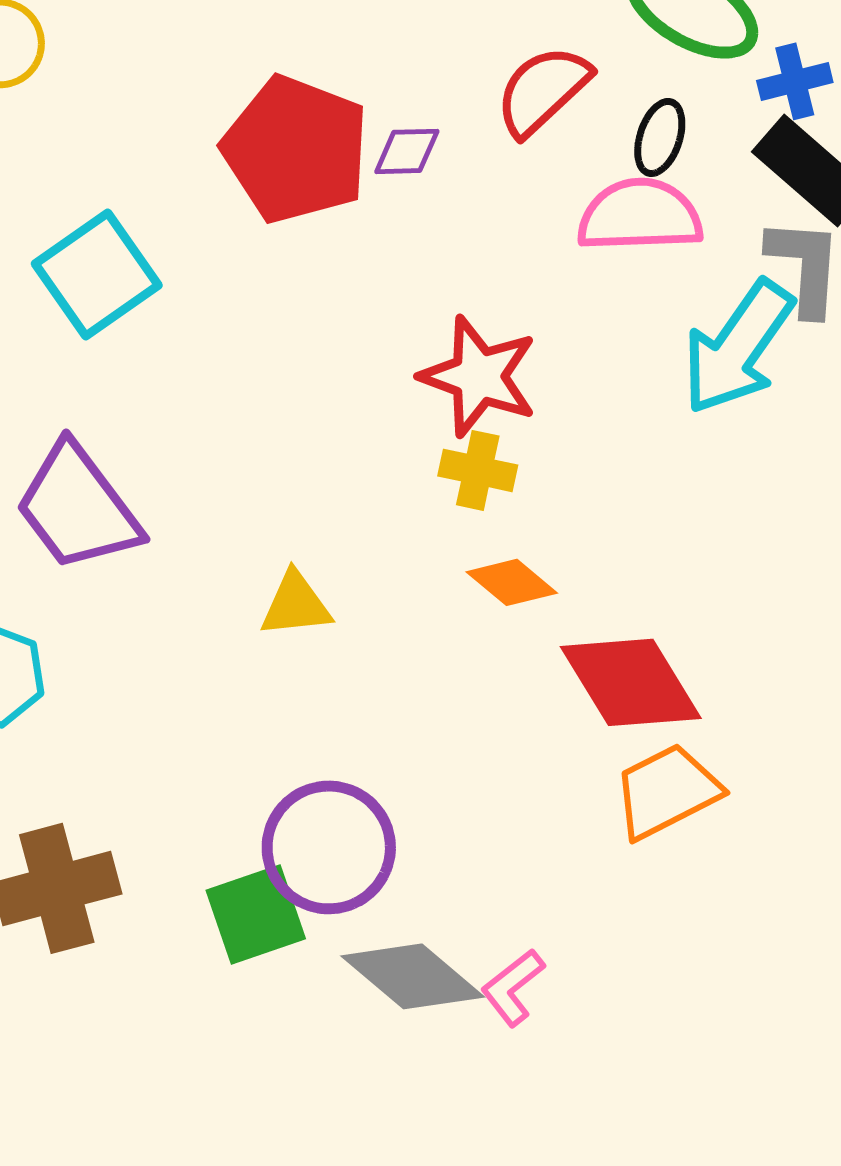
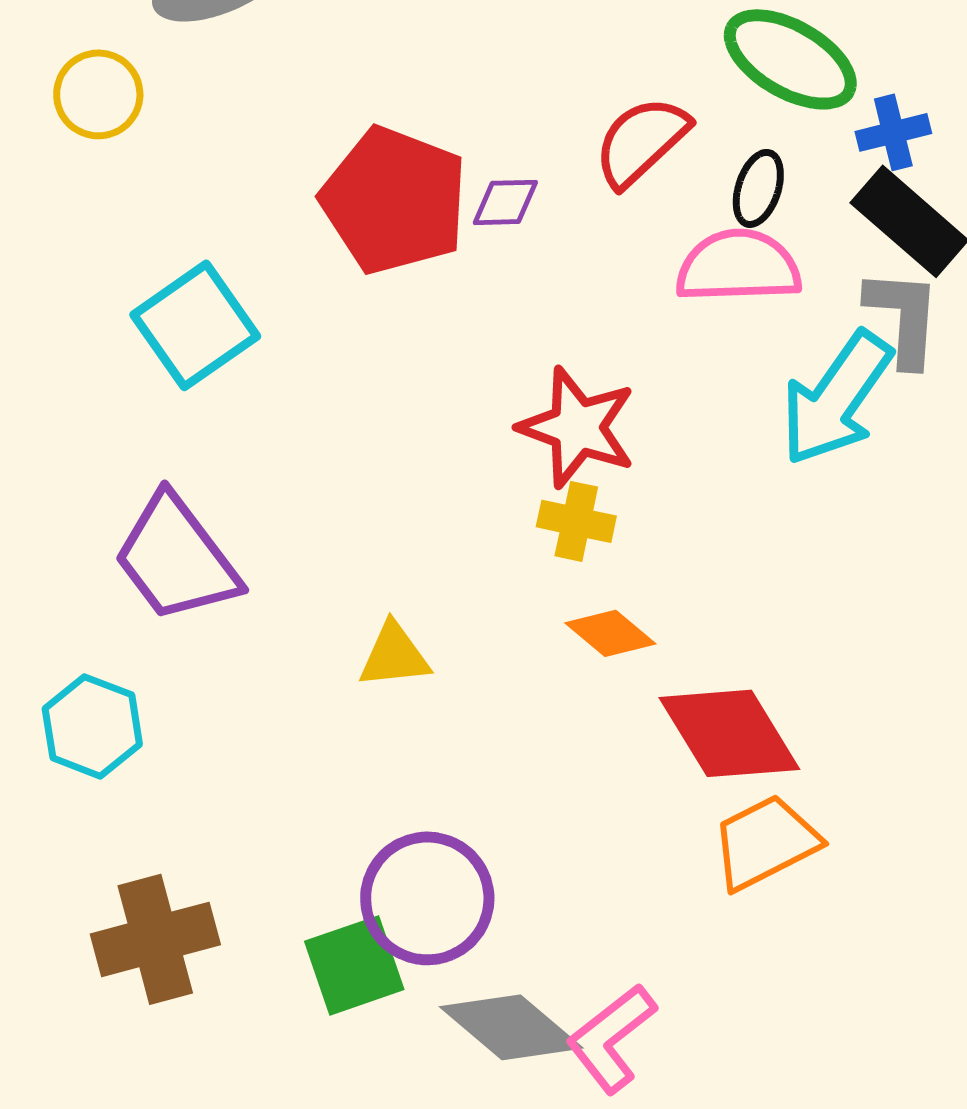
pink L-shape: (513, 987) -> (611, 1038), size x1.4

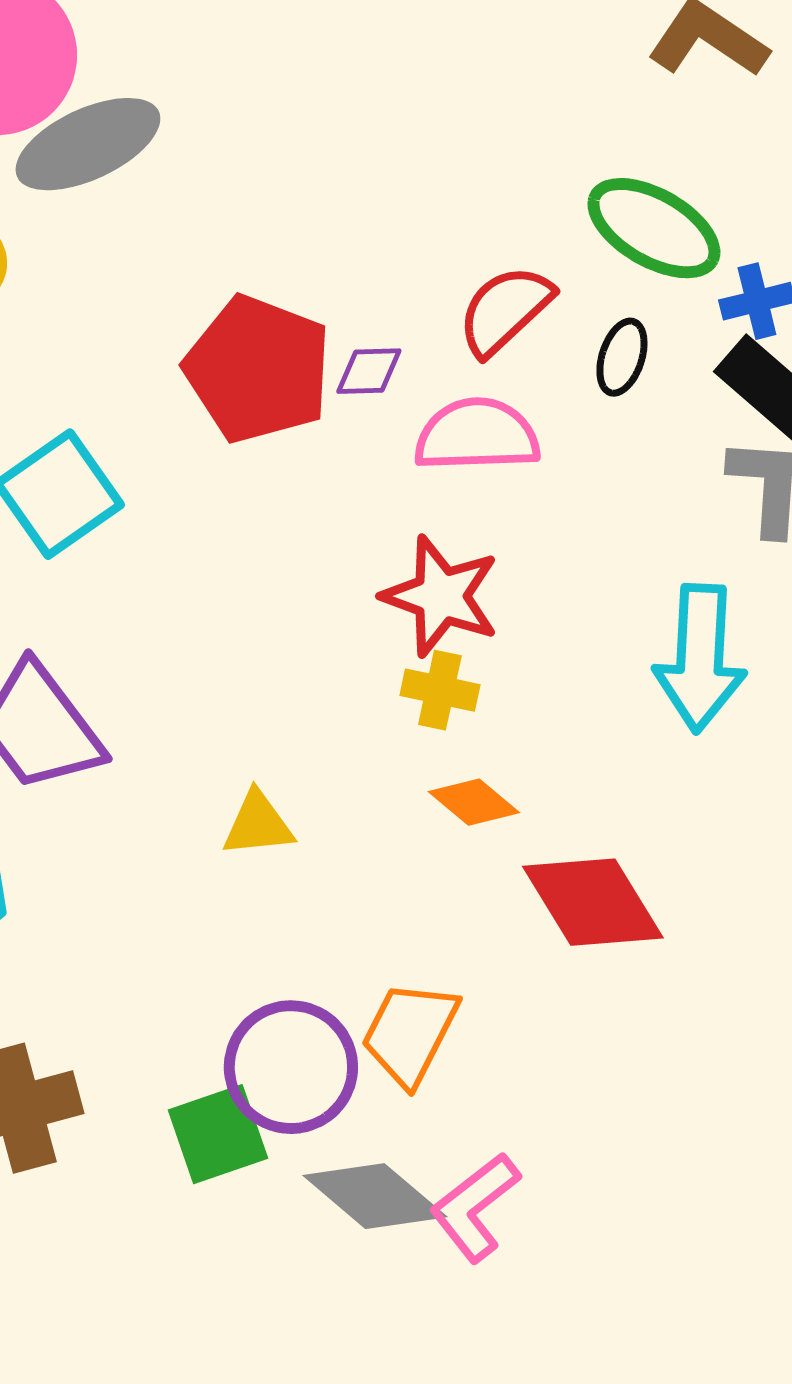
pink semicircle: (738, 266) -> (477, 435), moved
cyan arrow: (836, 398) -> (700, 658), moved, turned -32
orange trapezoid: (765, 842) -> (410, 1033), moved, turned -36

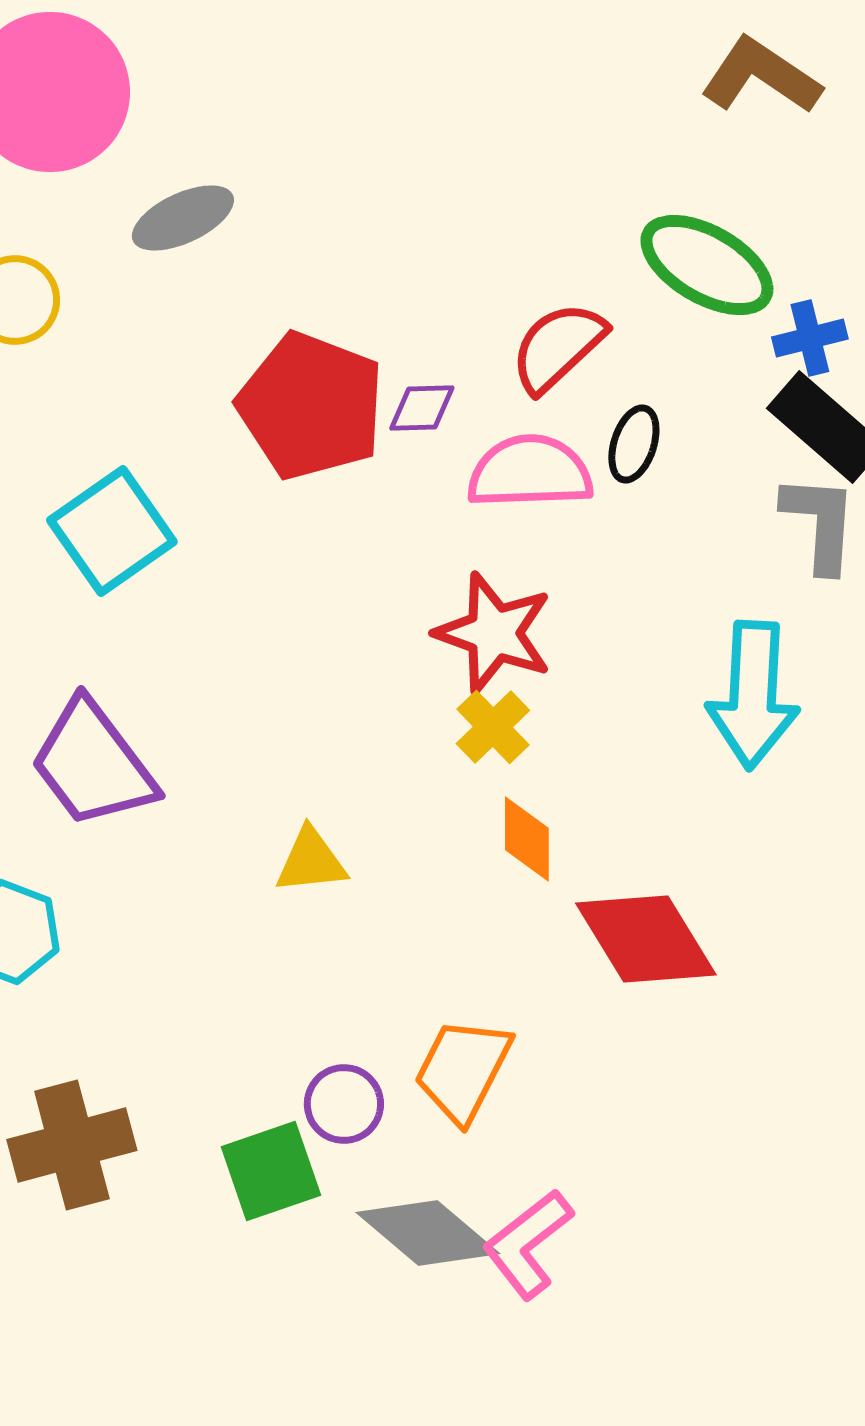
gray ellipse: (88, 144) -> (183, 218), moved, size x0.7
black ellipse: (622, 357) -> (634, 444), moved
yellow cross: (440, 690) -> (493, 727), turned 34
orange diamond: (474, 802) -> (527, 839), turned 50
purple circle: (291, 1067) -> (344, 1104), size x0.6

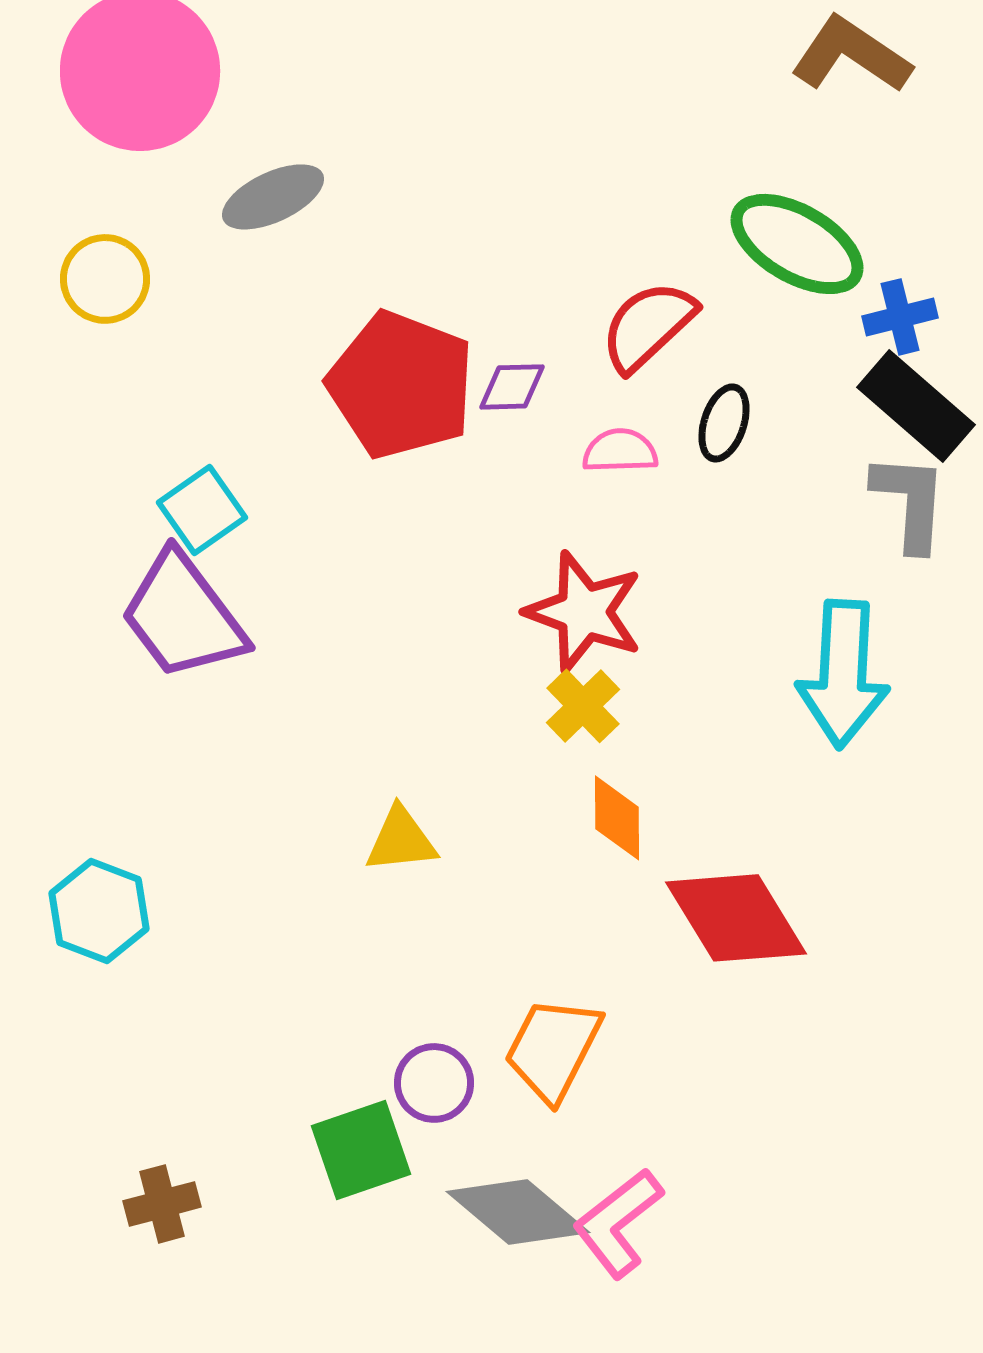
pink semicircle: (530, 472) -> (620, 451), size x0.6
cyan square: (112, 531) -> (202, 510), size x0.7
purple trapezoid: (93, 764) -> (183, 616), moved
brown cross: (72, 1145) -> (162, 1204), moved, size x0.6

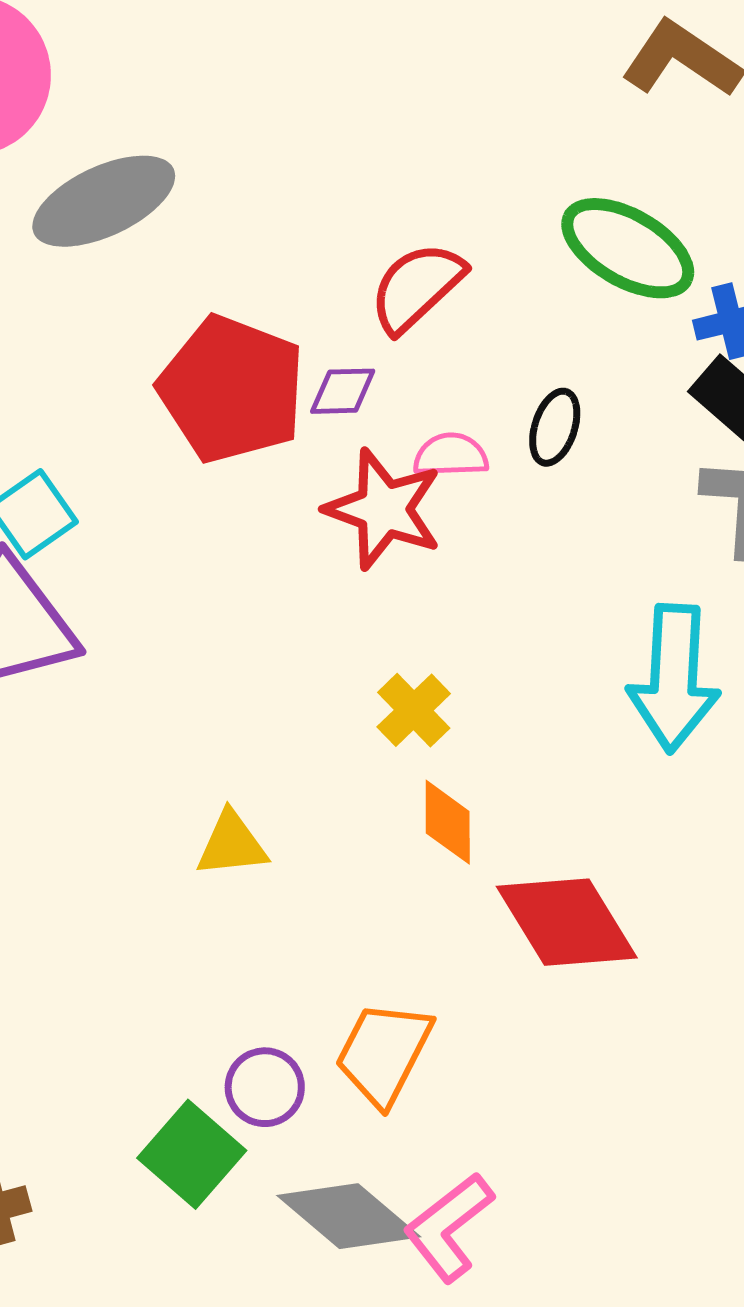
gray ellipse: (273, 197) -> (104, 201), size x1.4
red semicircle: (648, 326) -> (417, 287), moved
red star: (584, 612) -> (384, 509), moved
green square: (361, 1150) -> (192, 1154), turned -30

